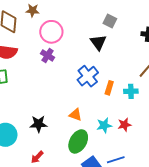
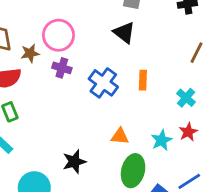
brown star: (33, 11) -> (30, 53), moved
blue cross: (88, 76) -> (103, 83), moved
orange rectangle: (109, 88) -> (143, 80), moved
cyan cross: (131, 91) -> (186, 98), moved, turned -32

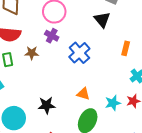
brown star: (30, 53) -> (32, 53), moved
orange rectangle: (143, 80) -> (126, 48), moved

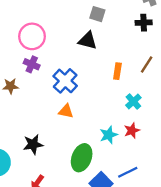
black triangle: (102, 20) -> (88, 41), turned -30
orange triangle: (83, 94) -> (66, 111), moved

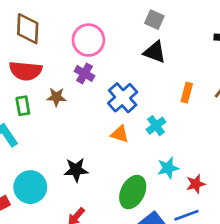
gray square: (97, 14) -> (154, 20), moved
cyan cross: (133, 101) -> (156, 126), moved
red star: (132, 130) -> (196, 184), moved

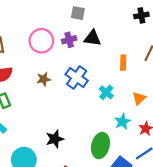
gray square: (154, 20) -> (78, 13), moved
purple cross: (85, 73) -> (69, 40), moved, turned -32
brown star: (56, 97) -> (44, 79), moved
orange triangle: (120, 134) -> (139, 98), moved, turned -48

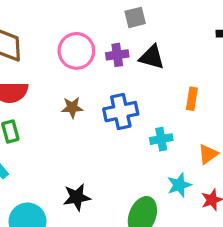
gray square: (78, 13) -> (135, 17), turned -32
blue cross: (77, 78) -> (121, 112), turned 35
cyan cross: (106, 92) -> (161, 139), turned 32

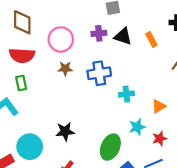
pink circle: (76, 51) -> (61, 39), moved
orange rectangle: (192, 99) -> (151, 39), moved, turned -40

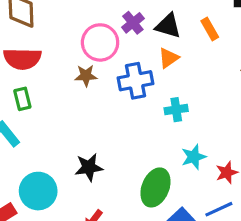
purple cross: (99, 33) -> (133, 23), turned -32
pink circle: (61, 39) -> (100, 42), moved
orange triangle: (159, 106) -> (168, 58), moved

